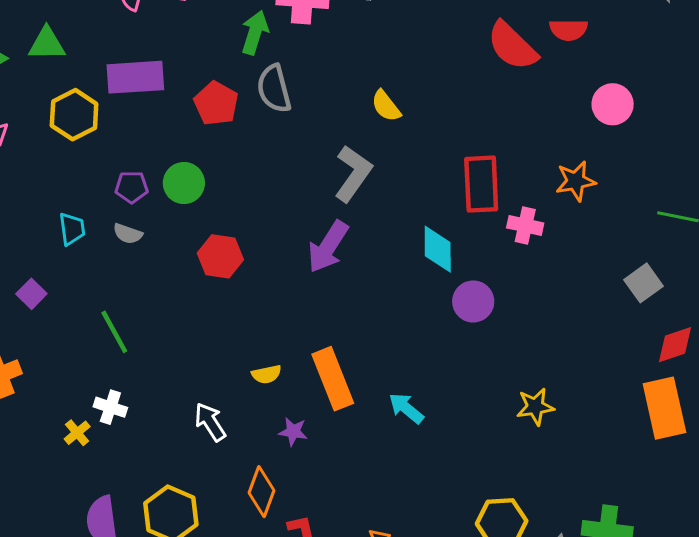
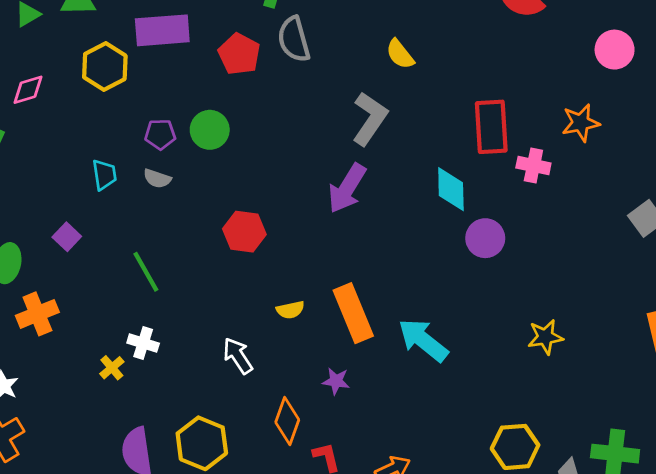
red hexagon: (220, 256) -> (244, 232), moved
cyan arrow: (406, 408) -> (423, 340), size x1.5
purple star: (293, 432) -> (336, 381), moved

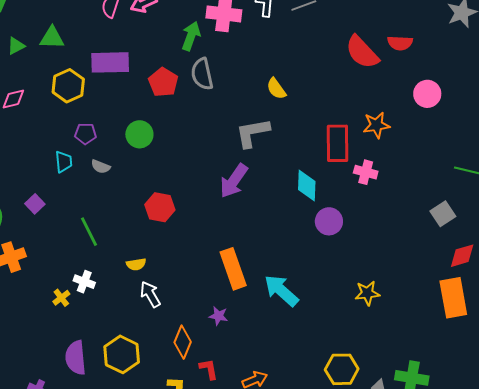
gray L-shape: (370, 119) -> (252, 133), turned -138
orange star: (581, 123) -> (376, 125), moved
purple pentagon: (160, 134) -> (85, 134), moved
yellow semicircle: (290, 310) -> (136, 264), moved

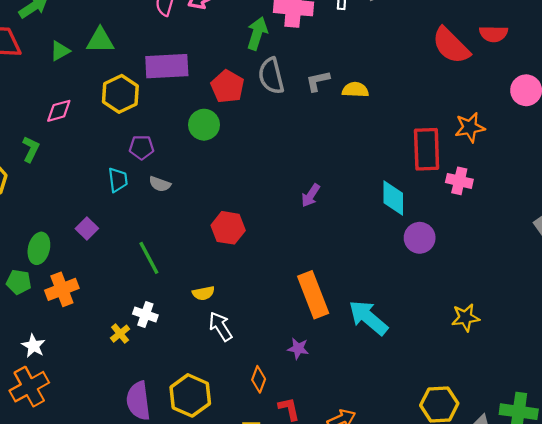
yellow semicircle: (276, 89) -> (355, 90), turned 130
gray L-shape: (252, 133) -> (318, 81), moved, size x0.6
green circle: (139, 134) -> (204, 125), moved
purple arrow: (234, 181) -> (311, 195), size x0.6
orange diamond: (183, 342) -> (259, 379), size x0.7

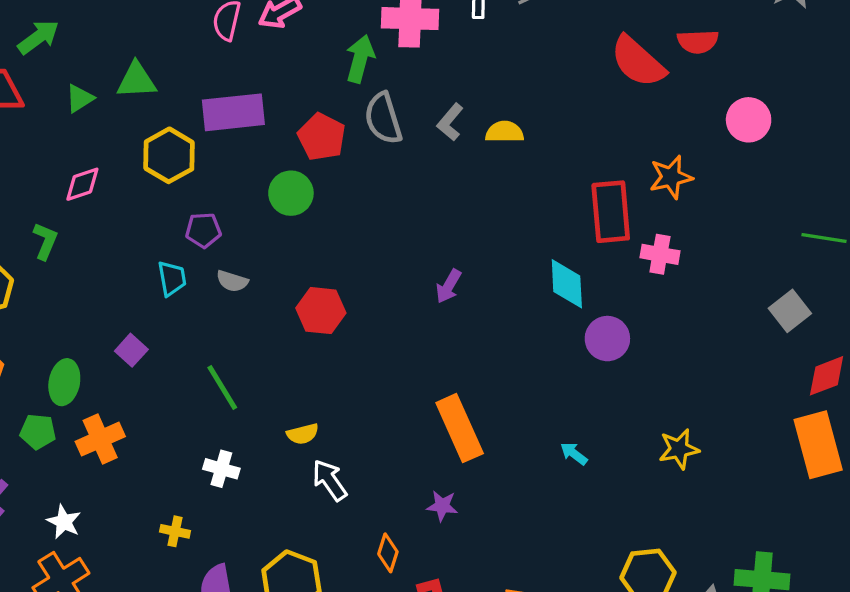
gray L-shape: (318, 81) -> (450, 122), turned -35
red hexagon: (228, 228) -> (321, 311), moved
cyan arrow: (368, 318) -> (574, 454), moved, size x0.5
yellow cross: (120, 334) -> (175, 531), moved, turned -36

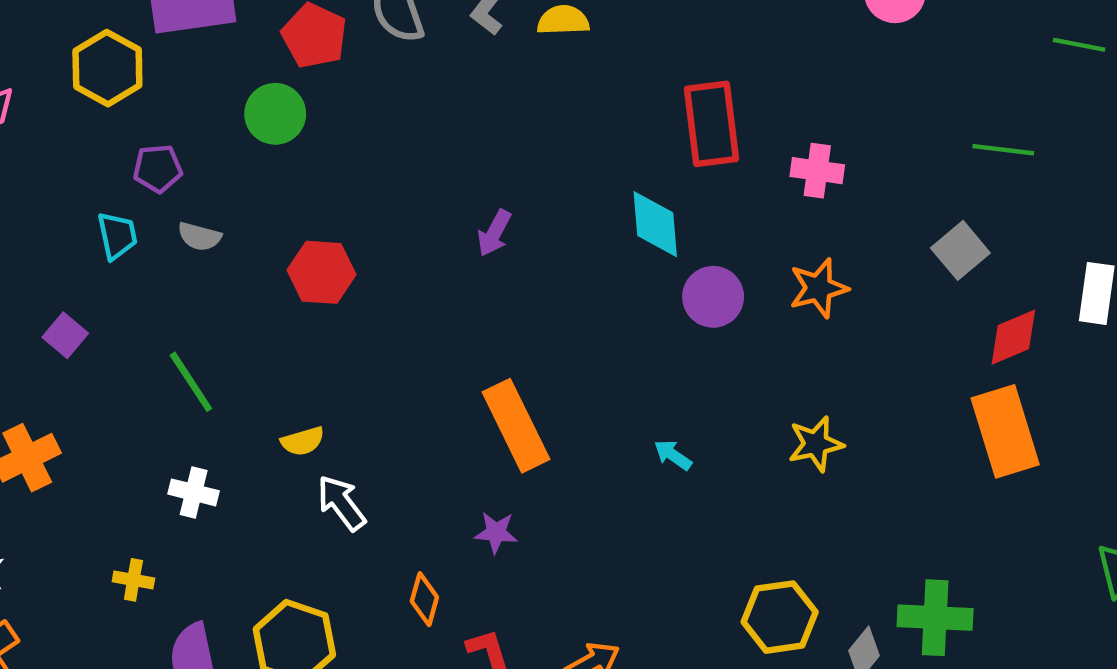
orange star: (671, 177) -> (819, 288), moved
pink cross: (660, 254) -> (817, 171), moved

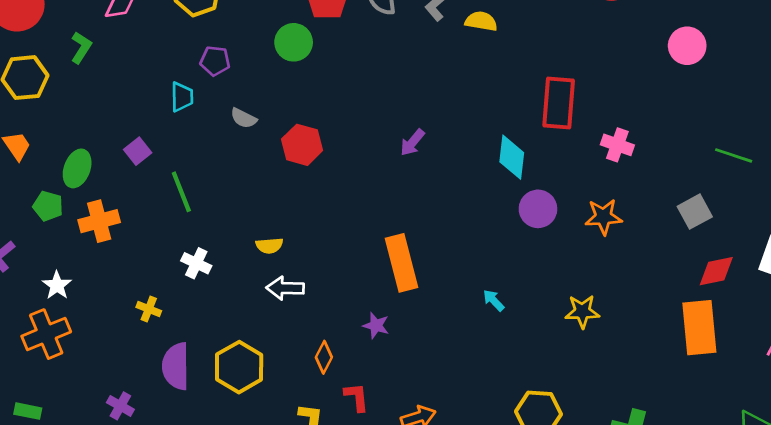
gray semicircle: (199, 236) -> (244, 118), moved
green line: (191, 382) -> (181, 192), moved
white arrow: (341, 503) -> (285, 288), turned -63

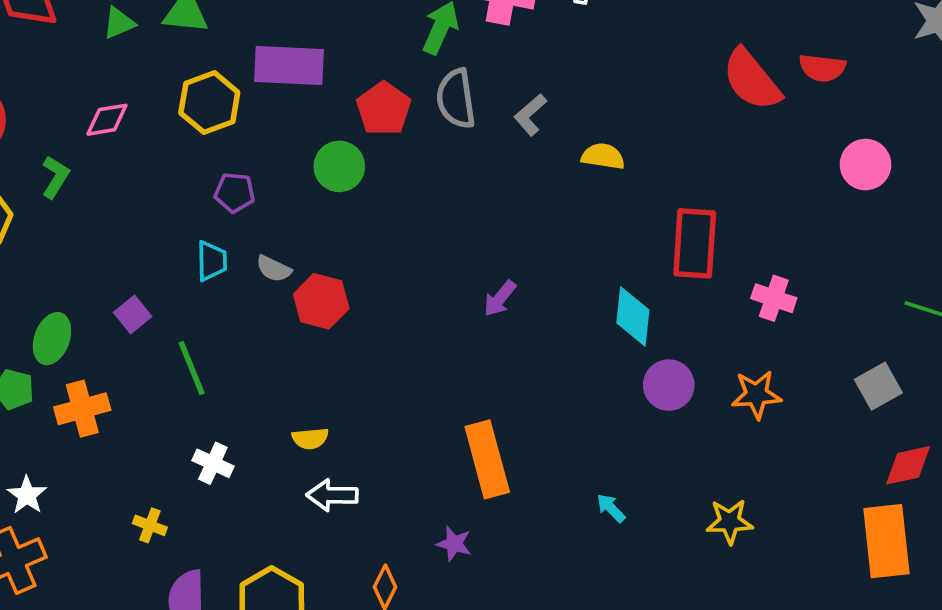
yellow semicircle: (481, 21) -> (603, 156), moved
cyan trapezoid: (182, 97) -> (212, 261), moved
red hexagon: (302, 145) -> (321, 301), moved

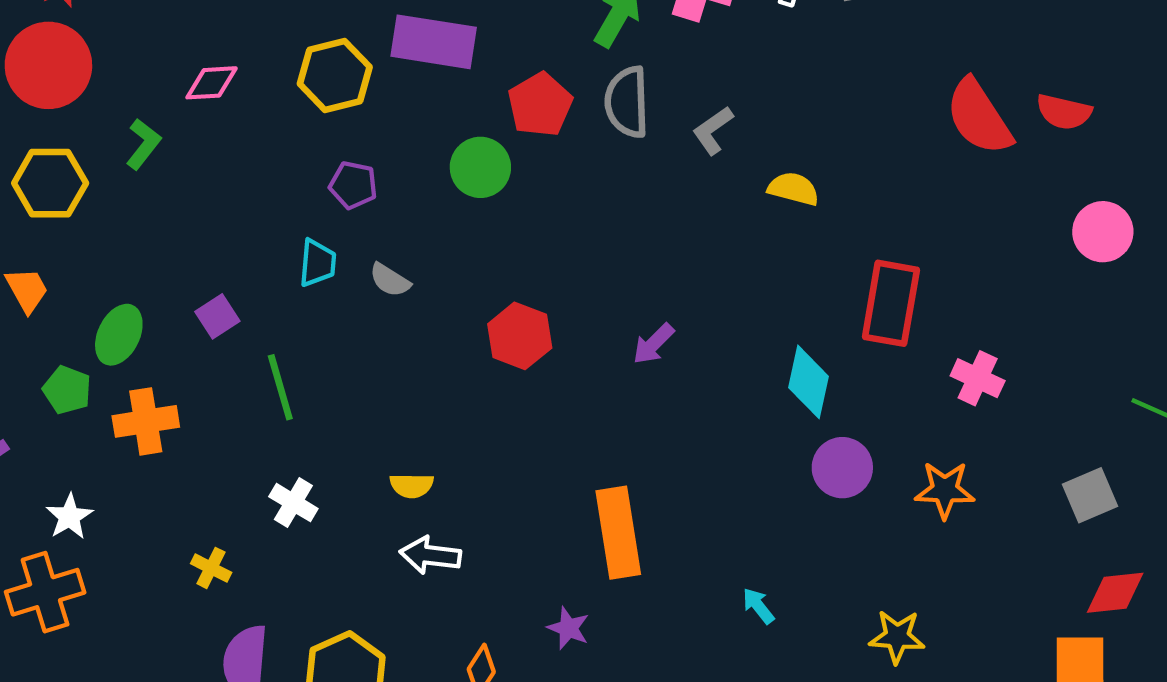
red hexagon: (321, 301) -> (520, 336), moved

